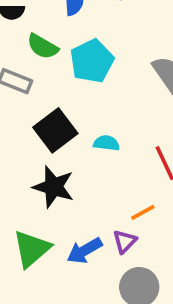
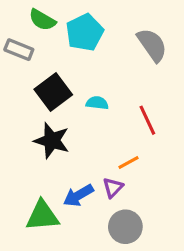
green triangle: (32, 249) -> (42, 216), moved, turned 36

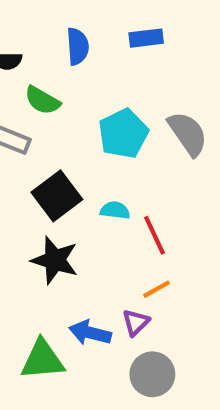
cyan pentagon: (85, 32) -> (123, 134), moved
red line: (147, 120) -> (154, 235), moved
blue arrow: (78, 195) -> (90, 333), turned 44

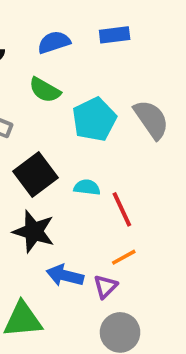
blue semicircle: (78, 46) -> (54, 42), turned -104
green semicircle: (42, 100) -> (45, 90), moved
blue arrow: (90, 333) -> (65, 275), moved

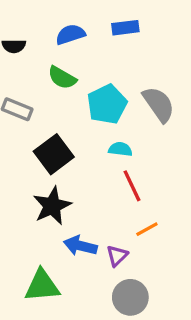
cyan semicircle: (87, 187) -> (120, 149), moved
black star: (34, 231) -> (52, 206), turned 30
orange line: (124, 257) -> (147, 229), moved

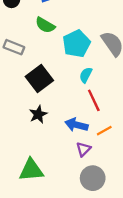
cyan semicircle: (120, 149) -> (86, 75), turned -70
black star: (52, 206) -> (38, 114), size x0.7
blue arrow: (80, 246) -> (76, 125), moved

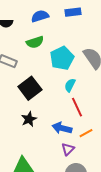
green semicircle: (45, 25) -> (35, 42), turned -48

